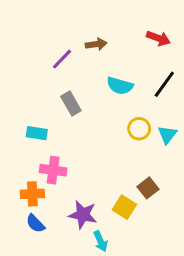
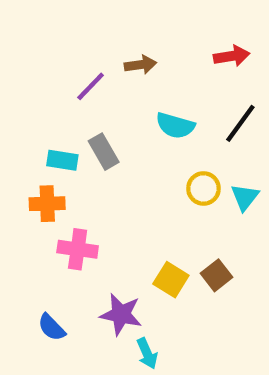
red arrow: (158, 38) -> (232, 56), turned -30
cyan rectangle: (37, 133) -> (62, 160), moved
orange cross: (32, 194) -> (47, 204), moved
yellow square: (124, 207) -> (171, 280), moved

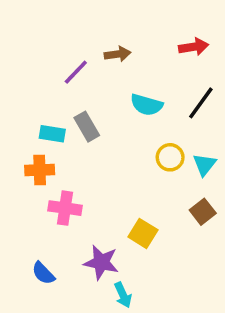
brown square: (217, 275) -> (203, 212), moved

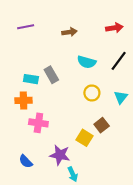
purple line: (76, 72) -> (26, 27), moved, turned 35
yellow circle: (170, 157) -> (92, 93), moved
brown square: (203, 212) -> (102, 125), moved

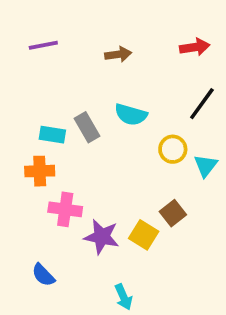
cyan semicircle: (87, 62) -> (131, 115), moved
yellow circle: (92, 93) -> (173, 149), moved
purple star: (60, 155) -> (102, 237), moved

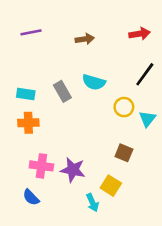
cyan rectangle: (52, 135) -> (26, 94), moved
pink cross: (65, 209) -> (41, 166), moved
brown square: (173, 213) -> (124, 153), turned -30
yellow square: (144, 235) -> (111, 186), moved
cyan arrow: (124, 297) -> (92, 203), moved

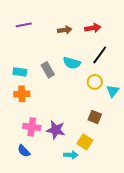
red arrow: (140, 34) -> (93, 28), moved
black line: (145, 74) -> (100, 55), moved
cyan arrow: (92, 203) -> (71, 155), turned -64

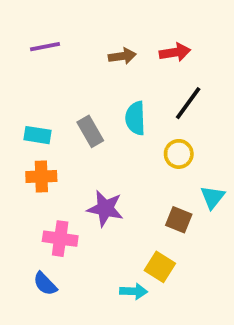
cyan semicircle: (72, 63) -> (135, 118), turned 72
cyan triangle: (113, 91) -> (213, 197), moved
purple star: (56, 130) -> (105, 209), moved

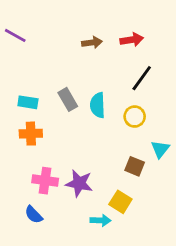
purple line: (45, 47) -> (15, 35), moved, turned 40
cyan semicircle: (135, 118) -> (98, 105), moved
purple star: (105, 209) -> (79, 183), moved

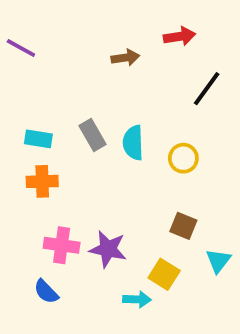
red arrow: (132, 40) -> (180, 36), moved
black line: (142, 78) -> (207, 89), moved
cyan triangle: (160, 149) -> (218, 261), moved

